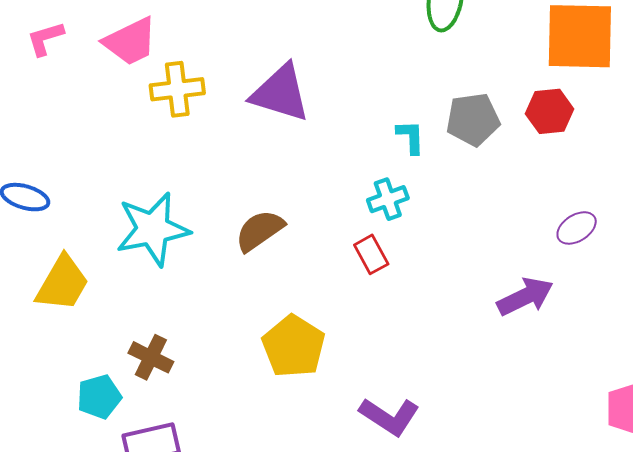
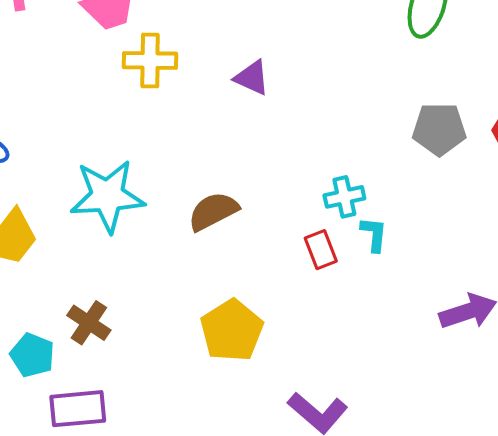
purple triangle: (280, 93) -> (252, 78), size x0.6
cyan L-shape: (411, 137) -> (374, 234), moved
cyan pentagon: (99, 397) -> (32, 355), turned 30

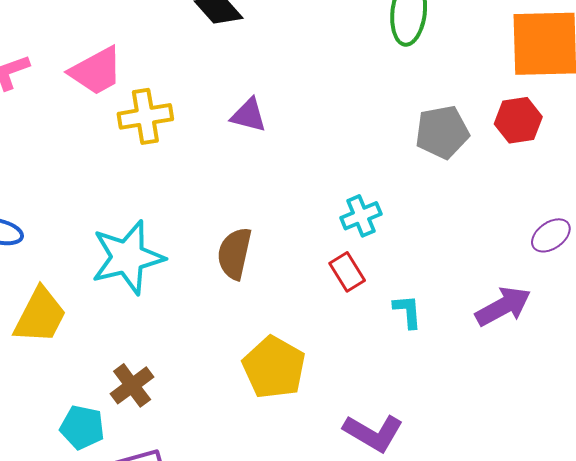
brown semicircle: (213, 211) -> (234, 253), turned -40
cyan L-shape: (374, 234) -> (408, 311), moved
brown cross: (89, 323) -> (132, 385), turned 30

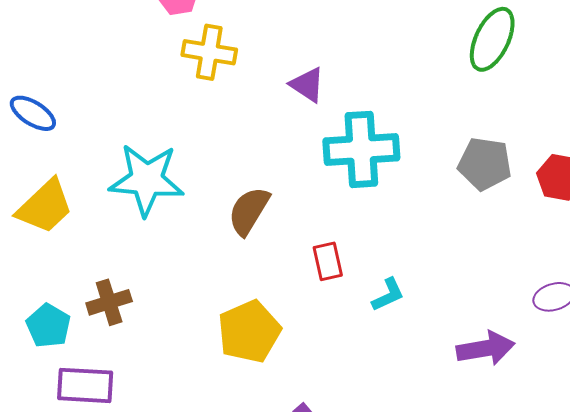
cyan cross: (361, 216) -> (361, 149), moved, size x1.8
red rectangle: (347, 272) -> (328, 261), moved
cyan L-shape: (408, 311) -> (388, 295), moved, turned 51

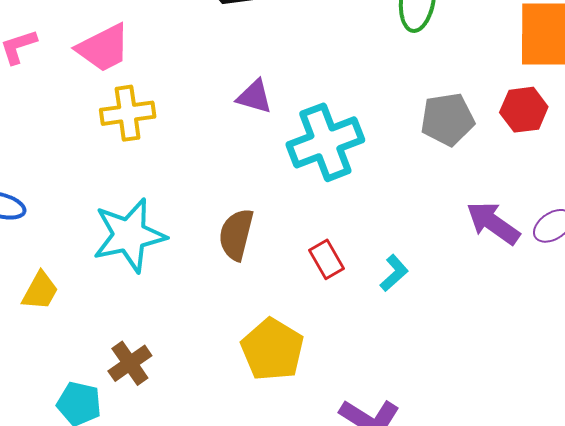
yellow cross: (209, 52) -> (128, 113), moved
yellow trapezoid: (45, 206) -> (40, 291), size x0.7
purple arrow: (486, 348) -> (493, 223), moved, turned -118

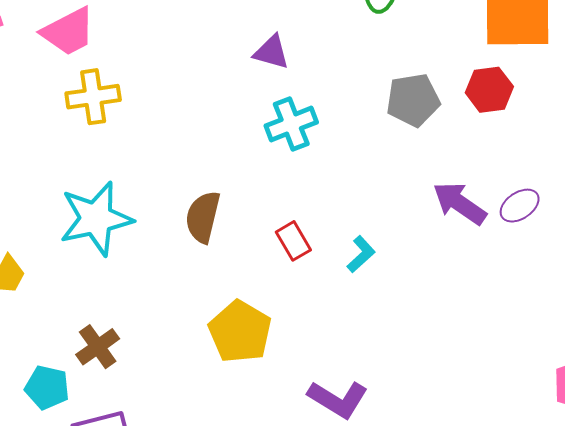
purple triangle: (254, 97) -> (272, 52), moved
cyan cross: (325, 142) -> (291, 124), size x0.7

